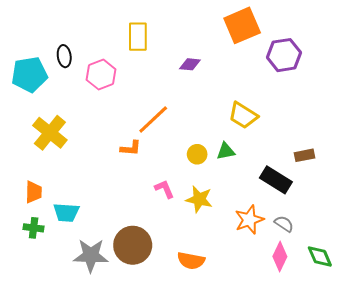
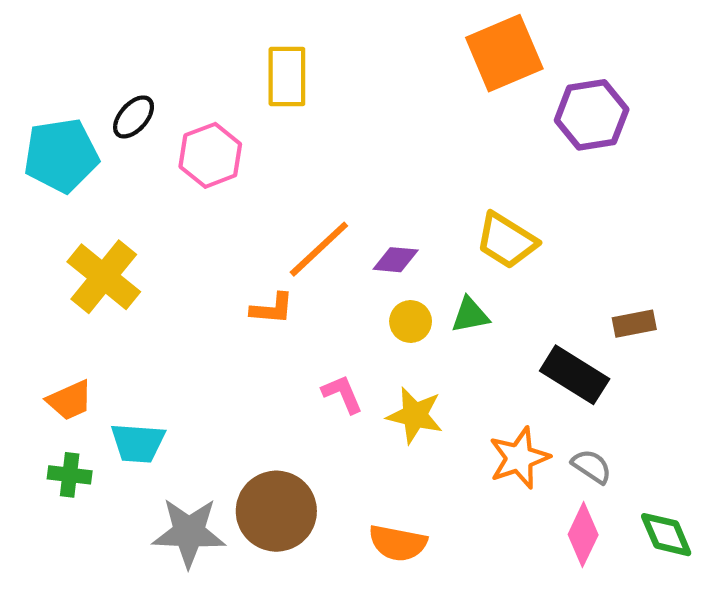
black ellipse: (64, 56) -> (134, 117), turned 50
purple diamond: (190, 64) -> (396, 260), moved
orange trapezoid: (34, 192) -> (70, 400), turned 65

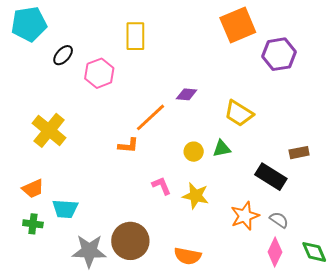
cyan pentagon: (61, 155) -> (29, 24), moved
purple diamond: (396, 260) -> (187, 94), moved

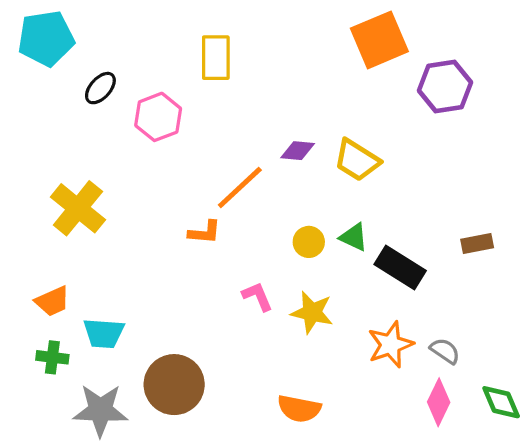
yellow trapezoid: (239, 113) -> (357, 160), moved
green triangle: (222, 149) -> (354, 237), turned 36
black rectangle: (271, 177) -> (400, 268), moved
brown circle: (130, 241) -> (174, 385), moved
gray star: (89, 251) -> (100, 410), moved

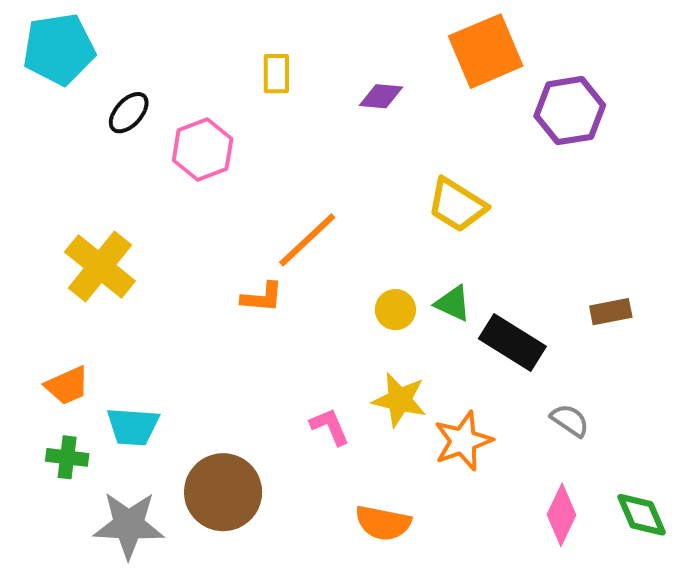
yellow rectangle: (216, 58) -> (276, 74), size x0.7
purple diamond: (298, 151) -> (381, 96), moved
pink L-shape: (257, 296) -> (330, 427), moved
orange star: (391, 345) -> (463, 441), moved
gray semicircle: (445, 351) -> (570, 420), moved

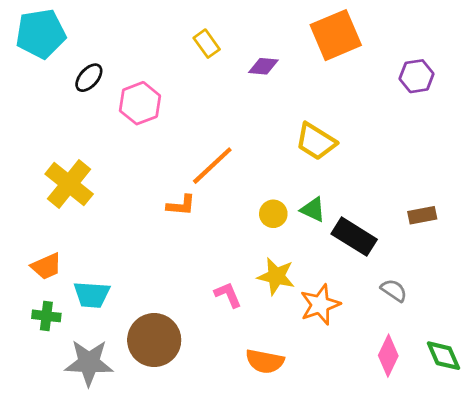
yellow rectangle: (276, 74) -> (207, 44), moved, turned -36
purple hexagon: (570, 111) -> (417, 76), moved, size x0.7

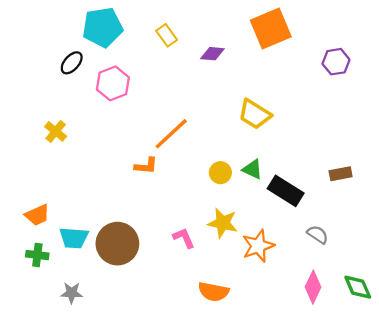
cyan pentagon: (41, 34) -> (103, 27), moved
yellow cross: (69, 184) -> (56, 131), moved, size x0.6
brown circle: (154, 340) -> (117, 244), moved
gray star: (89, 363) -> (72, 293), size x0.6

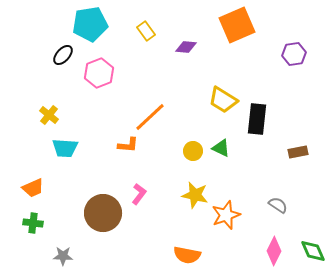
black rectangle: (286, 191) -> (257, 119), moved, turned 64
cyan trapezoid: (74, 238) -> (65, 148), moved
pink L-shape: (184, 238) -> (139, 194), moved, turned 60

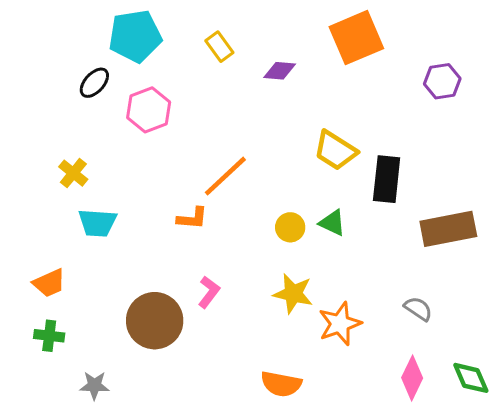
brown rectangle: (298, 152) -> (448, 229), size x1.8

